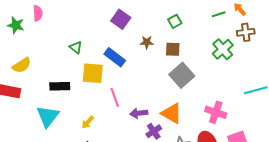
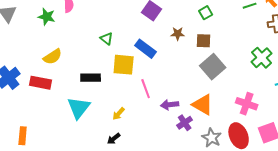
green cross: (223, 49) -> (262, 58), moved

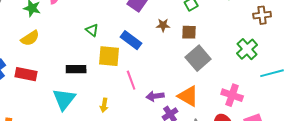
yellow semicircle: (53, 57) -> (30, 38), moved
yellow arrow: (119, 114) -> (104, 105), turned -32

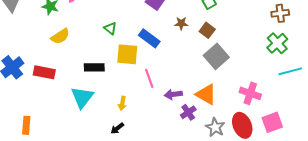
brown square: (189, 32) -> (207, 30), turned 35
yellow semicircle: (30, 38) -> (60, 36), moved
green cross: (247, 49) -> (277, 43), moved

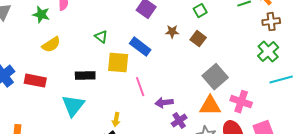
gray square: (216, 56) -> (215, 77), moved
orange triangle: (206, 94) -> (210, 106), moved, turned -30
yellow arrow: (122, 103) -> (116, 120), moved

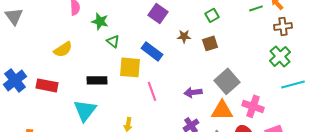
green star: (41, 15) -> (100, 21), moved
brown square: (198, 39) -> (210, 43), turned 35
purple arrow: (164, 103) -> (193, 92), moved

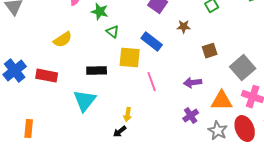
brown square: (210, 43) -> (210, 51), moved
gray square: (227, 81) -> (243, 68), moved

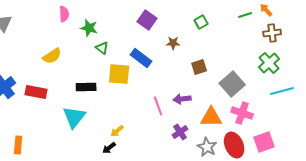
pink line: (152, 82) -> (158, 106), moved
yellow arrow: (128, 115) -> (117, 131), turned 40

